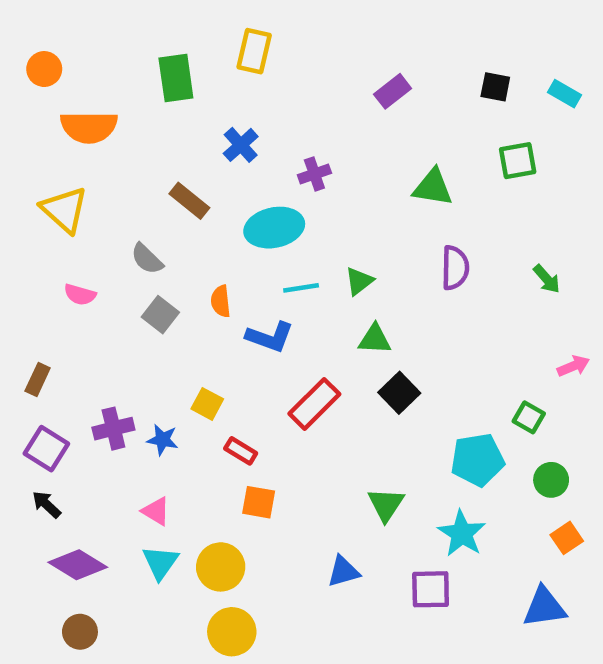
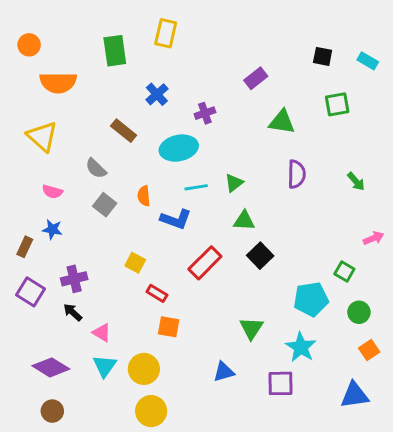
purple rectangle: (393, 91) -> (256, 78), moved
blue star: (163, 440) -> (52, 229), moved
black arrow: (46, 504) -> (73, 312), moved

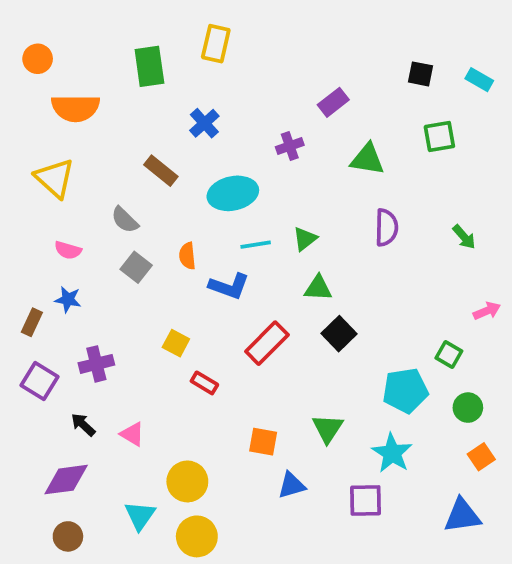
purple cross: (205, 113) -> (290, 146), moved
black arrow: (73, 312) -> (83, 425), moved
orange square: (169, 327) -> (263, 442), moved
cyan triangle: (105, 366) -> (140, 516), moved
purple diamond: (51, 367) -> (66, 480), turned -39

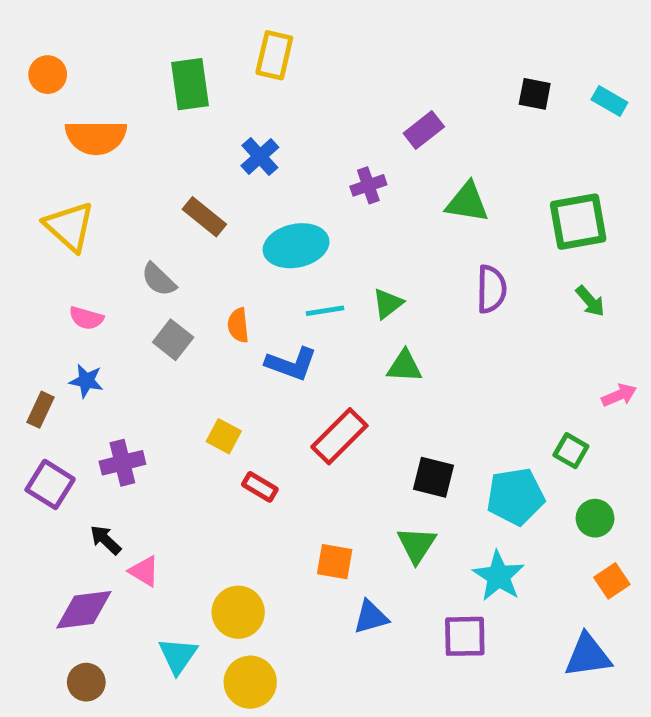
green square: (439, 136) -> (578, 222), moved, size x1.4
black square: (339, 334) -> (433, 477), moved, turned -32
pink triangle: (132, 434) -> (144, 571), moved

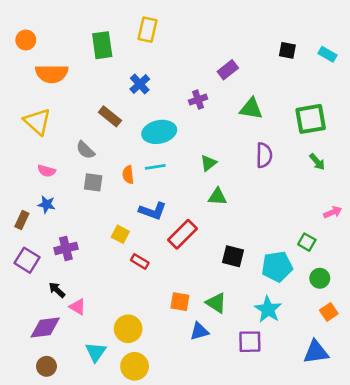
cyan line: (325, 311) -> (155, 167), moved
gray square: (173, 340) -> (93, 182), turned -30
blue L-shape: (291, 364) -> (153, 211), moved
green triangle: (417, 545) -> (216, 303), moved, turned -30

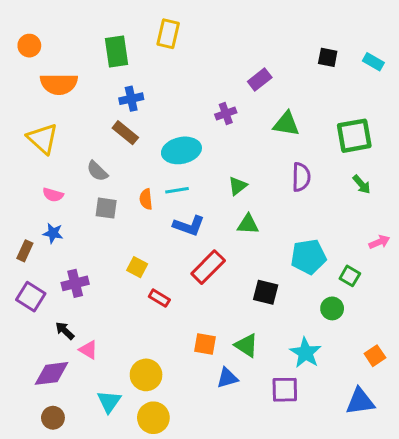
blue cross: (140, 84) -> (131, 99), moved, turned 30
blue L-shape: (153, 211) -> (189, 226), moved
cyan pentagon: (277, 267) -> (308, 257), moved
green circle: (320, 278) -> (332, 308), moved

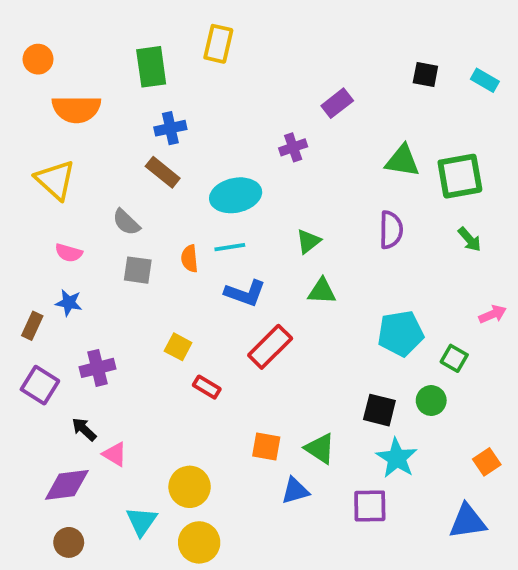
green triangle: (286, 124) -> (402, 161), moved
black square: (266, 292) -> (379, 410), moved

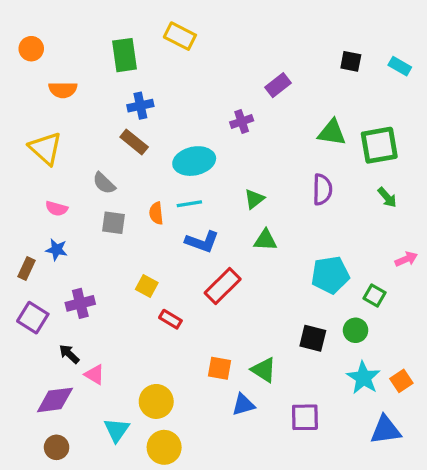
yellow rectangle: (218, 44) -> (180, 36), turned -76
orange semicircle: (76, 109) -> (63, 90), size x0.7
cyan star: (397, 458) -> (363, 378), moved

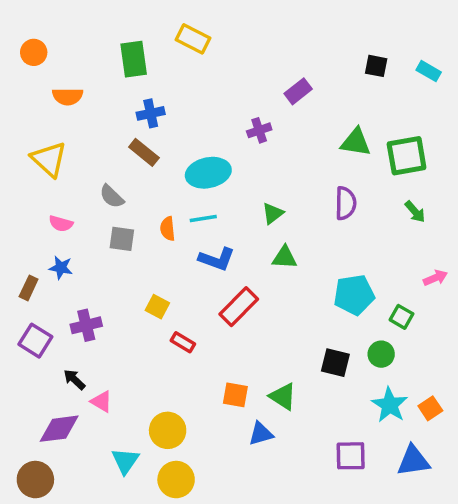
purple square: (305, 417) -> (351, 456), moved
brown circle: (57, 447) -> (35, 480), moved, size x1.4

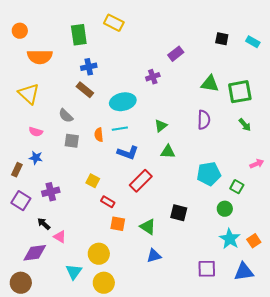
orange semicircle: (68, 96) -> (40, 57), size x1.4
black square: (335, 363) -> (179, 213), moved
orange square: (235, 395) -> (118, 224), moved
green triangle: (283, 396) -> (148, 227), moved

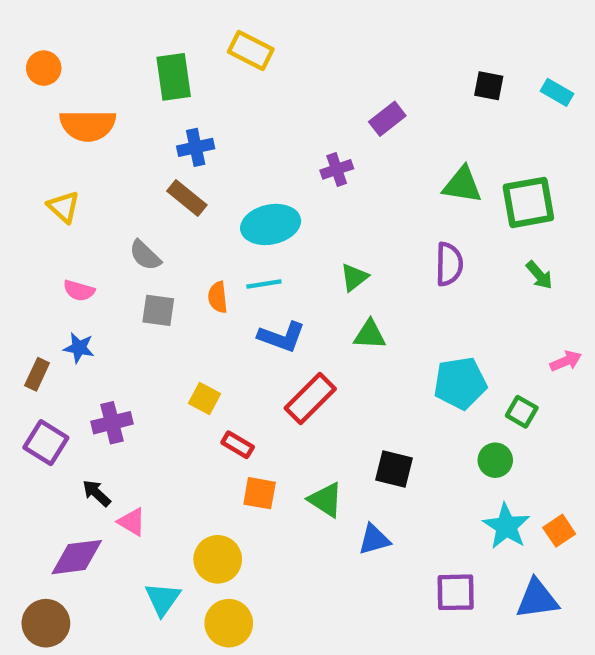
yellow triangle: (29, 94) -> (64, 207), size x0.7
blue triangle: (154, 256) -> (374, 539), moved

